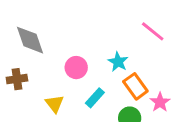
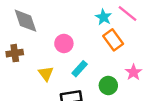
cyan star: (118, 62) -> (104, 17), moved
orange rectangle: (135, 86) -> (113, 40), moved

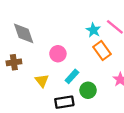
green circle: (108, 85) -> (88, 90), moved

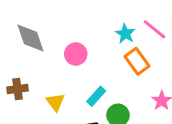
pink circle: (58, 54) -> (76, 54), moved
brown cross: (14, 62) -> (17, 89), moved

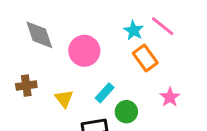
pink circle: (76, 54) -> (84, 51), size x1.4

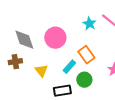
gray diamond: (39, 35) -> (24, 40), moved
orange rectangle: (145, 58) -> (86, 55), moved

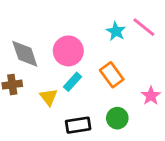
cyan rectangle: (69, 67) -> (72, 82), moved
green circle: (84, 80) -> (117, 118), moved

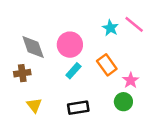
pink star: (151, 96) -> (131, 80), moved
yellow triangle: (49, 97) -> (34, 105), moved
green circle: (117, 118) -> (123, 102), moved

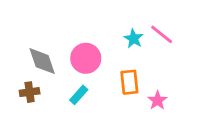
orange rectangle: (107, 65) -> (129, 82), turned 30
cyan rectangle: (73, 71) -> (79, 95), moved

